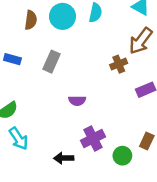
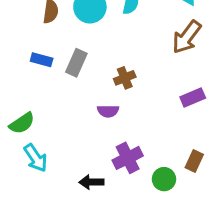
blue rectangle: (12, 59) -> (42, 60), moved
brown cross: (119, 64) -> (125, 78), moved

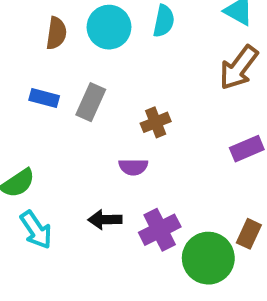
green circle: (164, 179) -> (208, 258), size x1.6
black arrow: (91, 182) -> (105, 220), moved

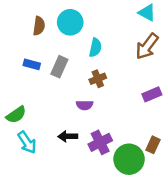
cyan semicircle: (164, 21) -> (95, 48), moved

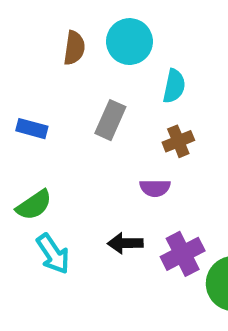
blue rectangle: (32, 64) -> (32, 129), moved

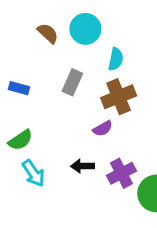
brown semicircle: (74, 48) -> (48, 33), turned -55
brown cross: (178, 141) -> (119, 97), size x1.6
purple semicircle: (155, 188) -> (103, 128), turned -30

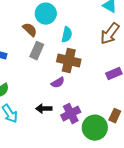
brown semicircle: (48, 33) -> (30, 30), moved
brown cross: (119, 97) -> (69, 61), turned 35

